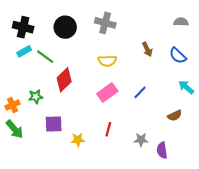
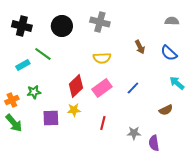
cyan rectangle: (24, 51) -> (23, 65), moved
red diamond: (64, 80) -> (76, 86), moved
yellow star: (78, 140) -> (74, 110), moved

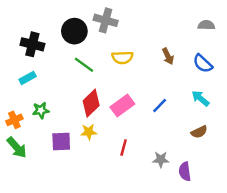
gray cross: (100, 22) -> (106, 20), moved
black cross: (22, 26) -> (32, 44), moved
green line: (43, 54) -> (84, 65), moved
yellow semicircle: (102, 58) -> (122, 58), moved
cyan arrow: (177, 83) -> (200, 98), moved

